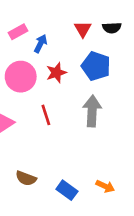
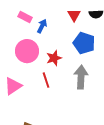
pink rectangle: (18, 32) -> (25, 17), turned 56
red star: (56, 73) -> (54, 58), moved

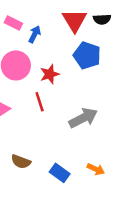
red triangle: (74, 15) -> (75, 21), size x1.5
gray arrow: (81, 77) -> (83, 118), moved, turned 60

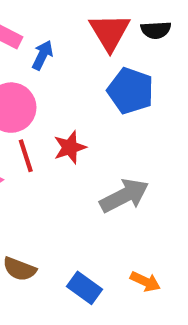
red star: (50, 74) -> (70, 147), moved
red line: (40, 102) -> (26, 156), moved

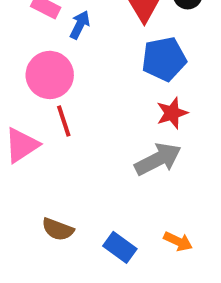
blue pentagon: (131, 91) -> (164, 59), turned -30
red star: (70, 147) -> (172, 113), moved

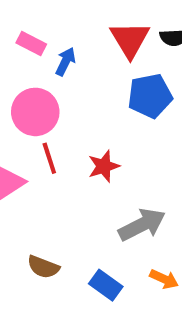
red star: (172, 113) -> (104, 166), moved
gray arrow: (158, 159) -> (142, 225), moved

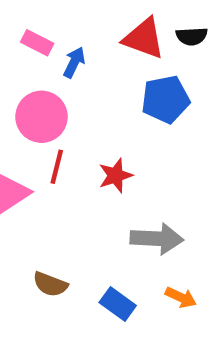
red triangle: (130, 39) -> (144, 38), turned -39
red line: (49, 158) -> (57, 167), turned 32
gray arrow: (142, 225) -> (157, 239), turned 30

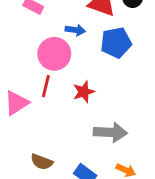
blue arrow: (74, 62) -> (75, 30), moved, turned 72
pink circle: (41, 117) -> (54, 54), moved

